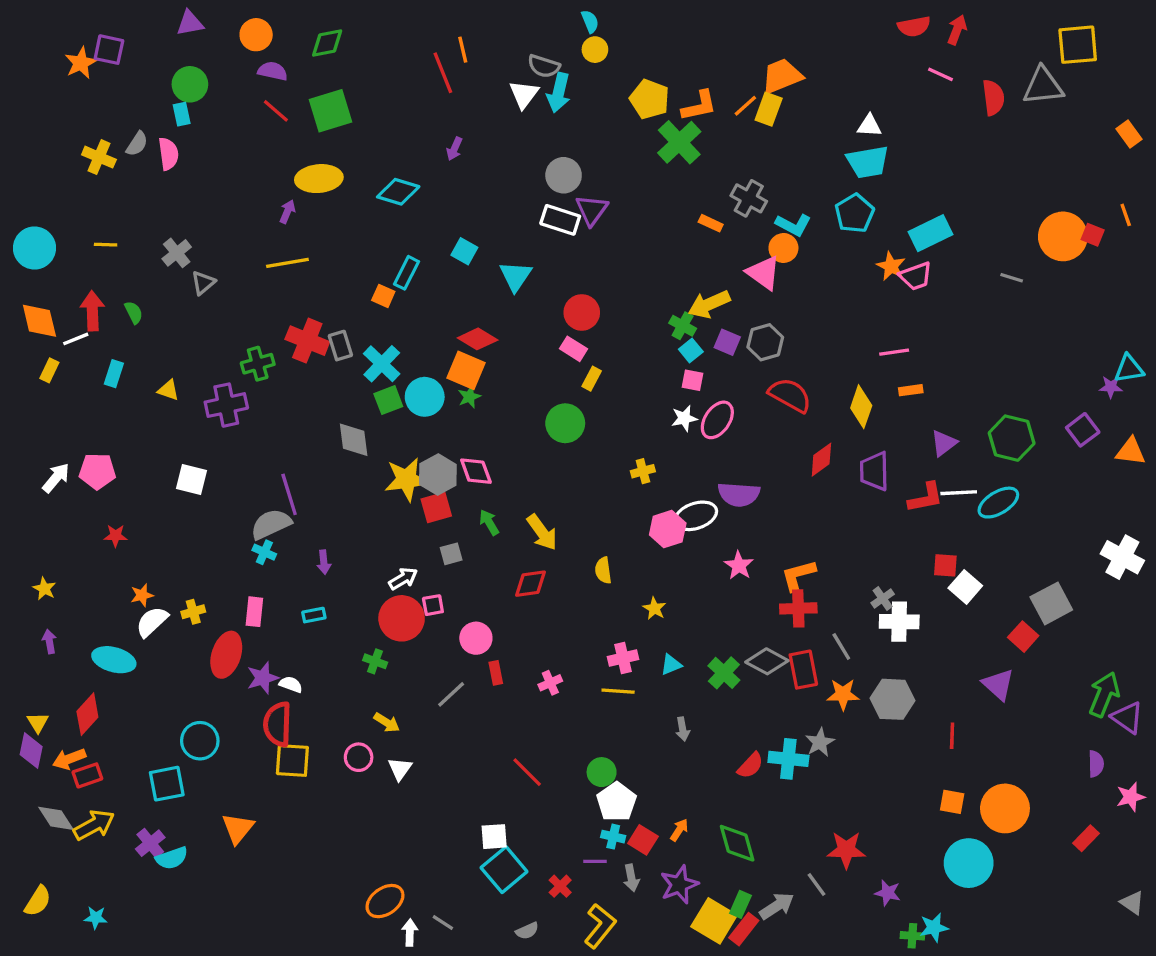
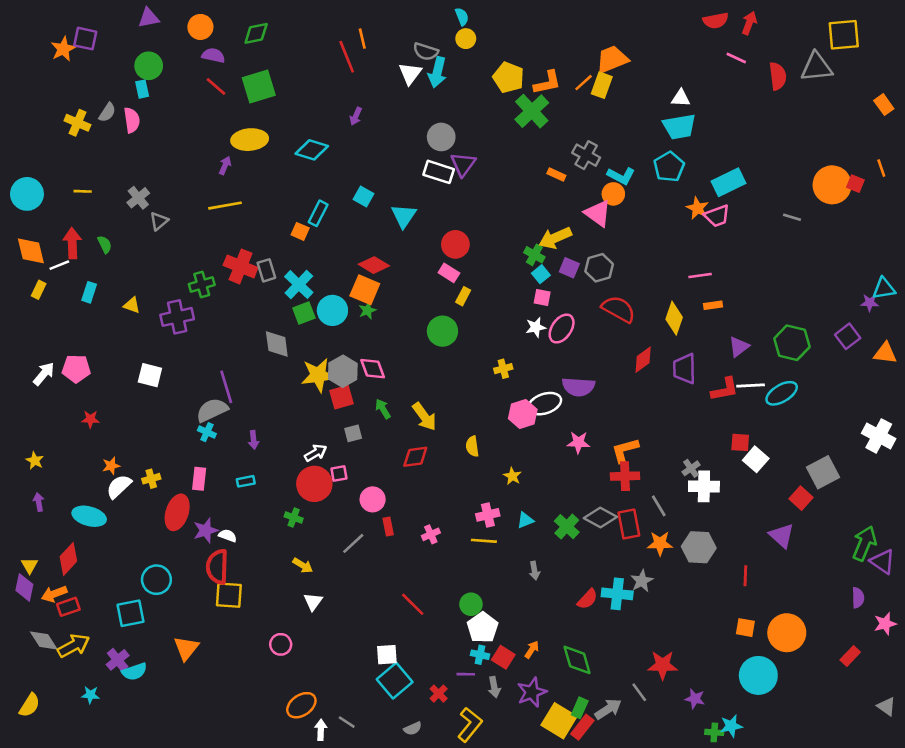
pink star: (739, 565) -> (578, 442), turned -30
pink circle: (359, 757) -> (281, 644), moved
cyan star: (96, 918) -> (90, 695), moved

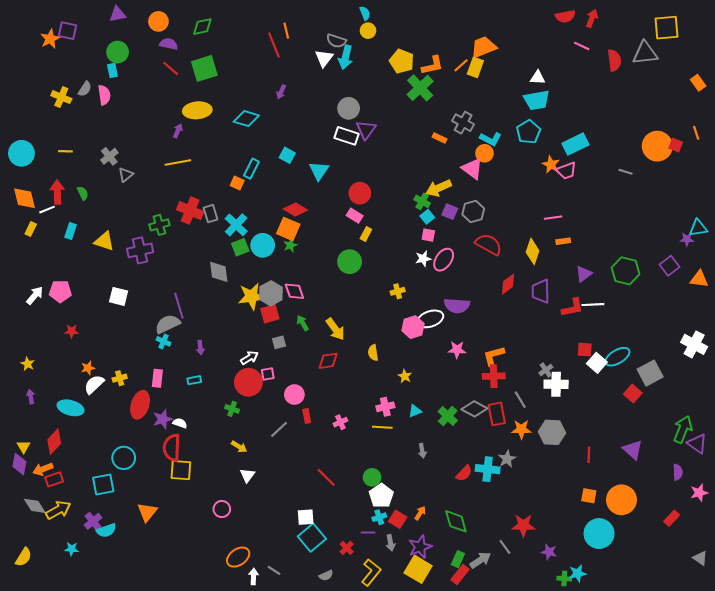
yellow triangle: (132, 305) -> (104, 241), size x1.5
cyan ellipse: (782, 393) -> (617, 357), moved
purple triangle: (782, 536) -> (633, 450), moved
cyan cross: (480, 655) -> (379, 517), turned -32
yellow square: (559, 721) -> (418, 569), moved

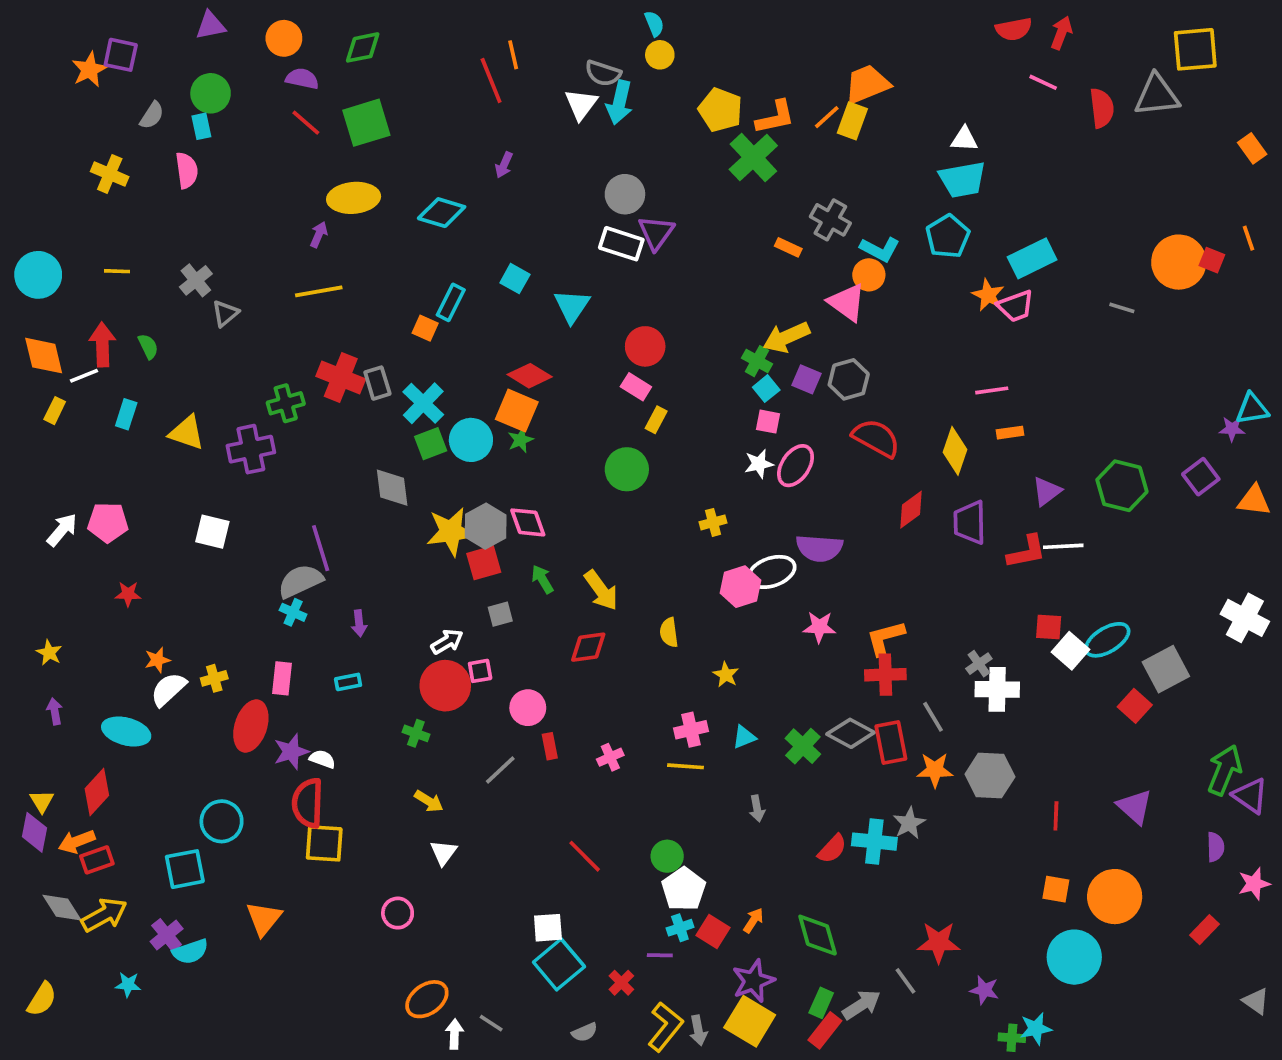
gray semicircle: (85, 89) -> (152, 115), moved
gray arrow: (390, 543) -> (698, 1030), moved

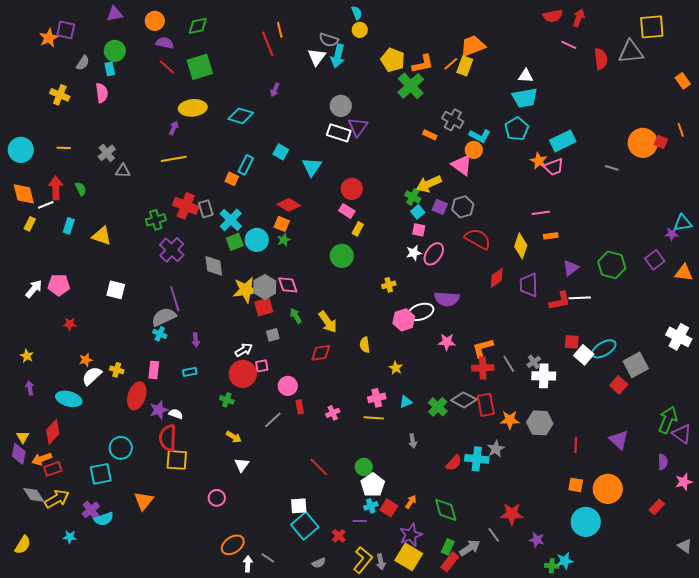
gray triangle: (225, 313) -> (123, 171), turned 42
orange square: (517, 411) -> (282, 224), size x0.7
purple cross: (251, 449) -> (172, 250), moved, turned -35
yellow cross: (214, 678) -> (117, 370), turned 32
gray line: (933, 717) -> (509, 364), moved

